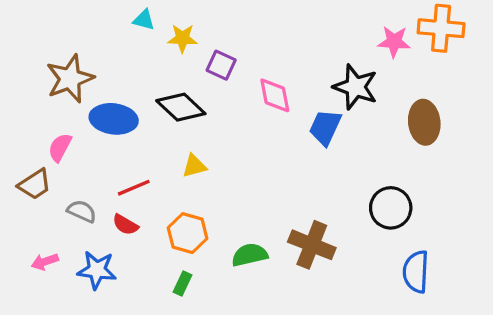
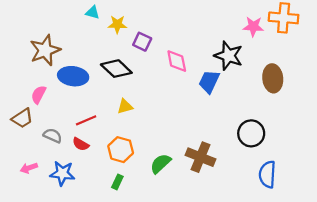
green semicircle: (250, 255) -> (161, 164), turned -30

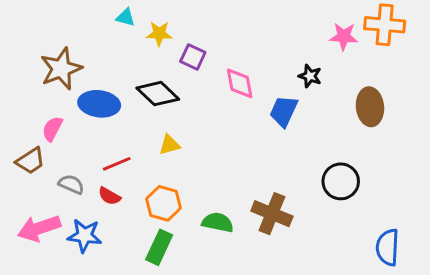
black star: (229, 56) -> (310, 76), size x0.6
green semicircle: (161, 164) -> (218, 222), turned 55
pink arrow: (29, 168) -> (39, 228), size x1.8
blue semicircle: (267, 174) -> (388, 247), moved
green rectangle: (117, 182) -> (159, 247), size x1.6

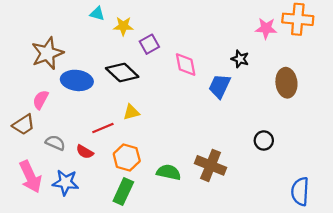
purple square: (193, 57) -> (149, 44), turned 36
red line: (117, 164) -> (103, 128), moved
black circle: (341, 181) -> (264, 140), size x0.7
pink arrow: (39, 228) -> (30, 177), turned -96

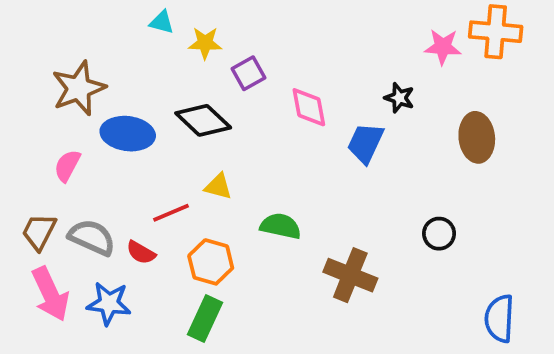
yellow triangle: (131, 112) -> (218, 186), turned 30
brown trapezoid: (24, 125) -> (39, 232), moved, turned 150
gray semicircle: (55, 143) -> (92, 237), size x1.4
green semicircle: (169, 172) -> (281, 226), moved

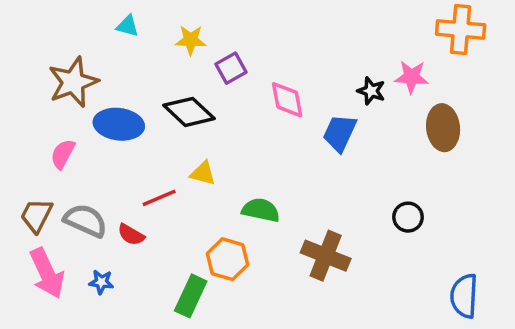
cyan triangle: (162, 22) -> (128, 26), moved
pink star: (443, 47) -> (412, 77), moved
orange hexagon: (211, 262) -> (227, 259), moved
blue star: (109, 303) -> (101, 282), size x0.6

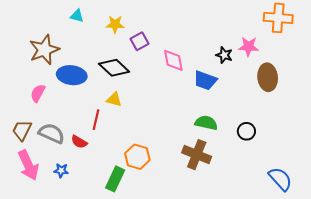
blue trapezoid: (340, 133) -> (205, 80), turned -95
yellow triangle: (203, 173) -> (114, 100), moved
red line: (159, 198) -> (96, 120), turned -54
green semicircle: (261, 210) -> (206, 123), moved
blue semicircle: (464, 296) -> (280, 179), turned 135

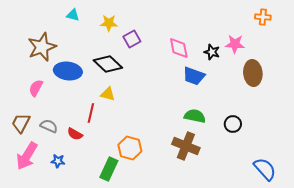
orange cross: (278, 18) -> (263, 17), size x0.6
pink diamond: (173, 60) -> (179, 48), moved
gray semicircle: (52, 133) -> (49, 126), size x0.7
pink arrow: (28, 165) -> (27, 156), turned 56

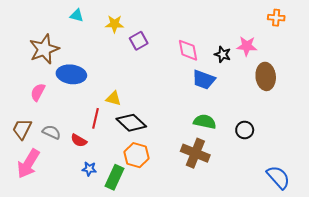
black diamond: (108, 64) -> (131, 123), moved
blue star: (58, 161) -> (89, 169), moved

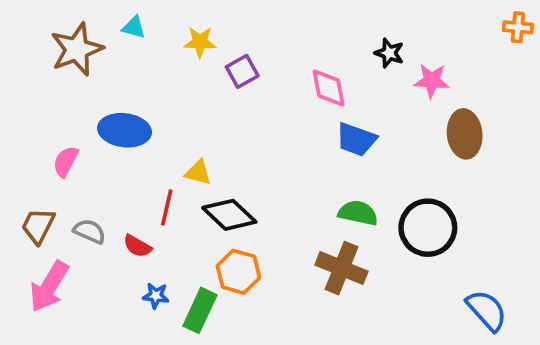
orange cross: (276, 18) -> (518, 27), moved
brown star: (44, 49) -> (77, 49), moved
black star: (223, 54) -> (389, 53), moved
black circle: (245, 130) -> (428, 228), size x1.8

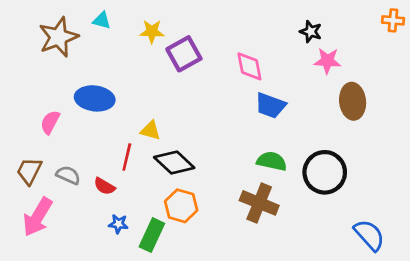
black star: (389, 53) -> (311, 32), moved
purple square: (242, 71) -> (184, 54), size x1.4

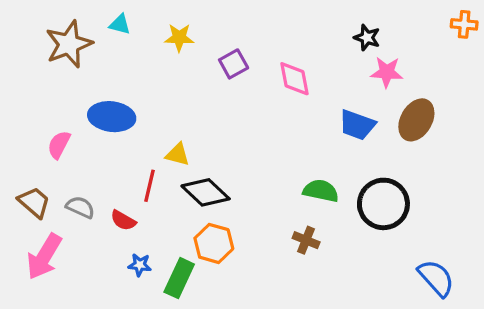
purple square: (184, 54) -> (234, 64), moved, size x0.7
brown ellipse: (353, 101) -> (416, 120), turned 36
blue trapezoid: (270, 105) -> (357, 125), moved
brown trapezoid: (29, 171) -> (34, 202), turned 104
brown cross: (259, 203) -> (306, 240), size x0.6

